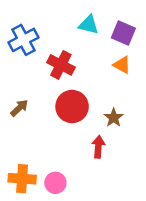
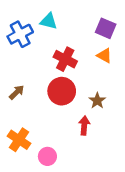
cyan triangle: (89, 25) -> (49, 21), moved
red cross: (61, 65) -> (65, 59), moved
orange cross: (22, 179) -> (19, 140), moved, turned 30

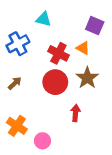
blue cross: (20, 34) -> (18, 44), moved
orange triangle: (104, 56) -> (83, 48), moved
brown star: (97, 101) -> (87, 78), moved, size x1.5

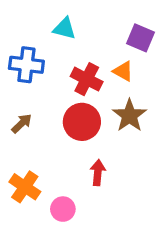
blue cross: (18, 44) -> (26, 65), turned 35
red arrow: (76, 113) -> (98, 173), moved

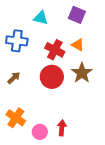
purple square: (141, 38) -> (77, 15), moved
red arrow: (98, 173) -> (62, 128), moved

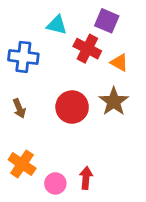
orange triangle: (78, 45) -> (119, 63), moved
red cross: (55, 50) -> (87, 49), moved
brown arrow: (14, 78) -> (19, 108), turned 112

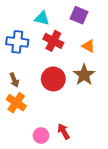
red cross: (87, 49) -> (53, 41), moved
orange cross: (22, 164) -> (16, 103), moved
red arrow: (86, 178) -> (64, 131), turned -35

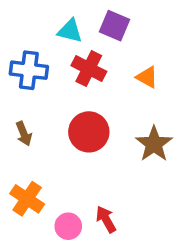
purple square: (79, 15) -> (115, 26), moved
brown star: (84, 75) -> (154, 144), moved
orange cross: (16, 103) -> (27, 199), moved

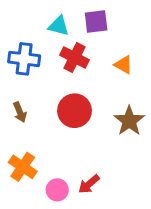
purple square: (115, 26) -> (96, 22), turned -30
red arrow: (106, 219) -> (89, 184), turned -100

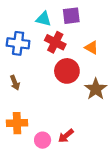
red circle: (75, 111) -> (67, 71), moved
orange cross: (23, 167) -> (17, 123), turned -36

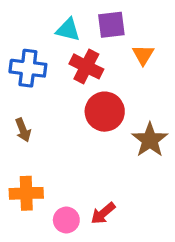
orange triangle: (91, 48) -> (143, 55), moved, turned 32

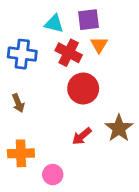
orange triangle: (143, 55) -> (99, 45), moved
brown star: (150, 140) -> (119, 128), moved
red arrow: (103, 213) -> (82, 136), moved

